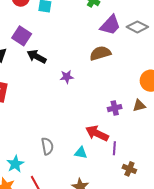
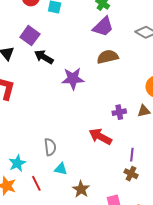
purple trapezoid: (110, 25) -> (103, 27), moved
purple star: (67, 77) -> (73, 79), size x1.6
purple line: (114, 148) -> (132, 155), moved
cyan triangle: (81, 153) -> (61, 169), moved

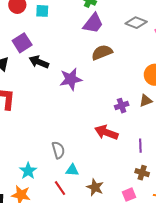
purple square: (30, 36) -> (22, 43), turned 30
brown cross: (131, 174) -> (142, 173), moved
red line: (36, 183) -> (60, 188), moved

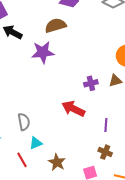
brown semicircle: (102, 52) -> (56, 25), moved
cyan triangle: (72, 170) -> (36, 143), turned -32

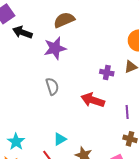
purple cross: (91, 83) -> (107, 73), turned 32
gray semicircle: (24, 122) -> (52, 86), moved

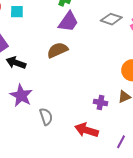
purple star: (55, 48) -> (21, 96), moved, turned -30
purple line: (127, 112) -> (121, 142), turned 32

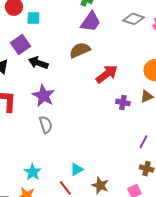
cyan square: (17, 12) -> (33, 18), moved
gray semicircle: (46, 117) -> (46, 125), moved
red arrow: (87, 130) -> (107, 74), moved, turned 125

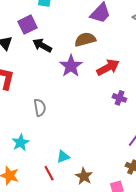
purple star: (44, 96) -> (71, 66), moved
cyan star: (33, 172) -> (21, 143), moved

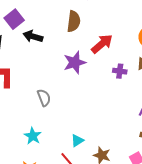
brown semicircle: (85, 39) -> (74, 21), turned 125
purple star: (71, 66) -> (75, 62), moved, turned 30

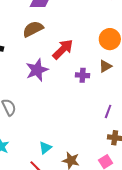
brown semicircle: (74, 21) -> (33, 29), turned -120

